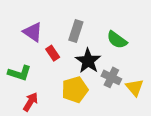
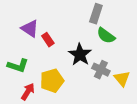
gray rectangle: (76, 31) -> (96, 14), moved
red rectangle: (53, 53) -> (48, 40), moved
yellow pentagon: (75, 90) -> (52, 81), moved

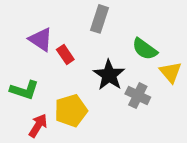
gray rectangle: (96, 14) -> (100, 19), moved
yellow triangle: (122, 79) -> (171, 72), moved

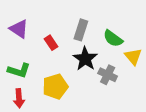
gray rectangle: (100, 19) -> (81, 30), moved
purple triangle: (41, 39) -> (19, 29), moved
red arrow: (38, 126) -> (19, 98), moved, turned 144

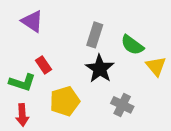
purple triangle: (19, 29) -> (32, 21), moved
red rectangle: (51, 43) -> (44, 65), moved
gray cross: (108, 75) -> (122, 105), moved

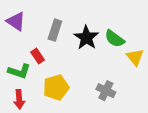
purple triangle: (32, 21) -> (16, 21), moved
gray rectangle: (95, 35) -> (55, 30), moved
black star: (100, 69) -> (86, 38), moved

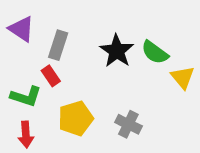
gray rectangle: (55, 30) -> (58, 45), moved
gray cross: (106, 91) -> (128, 124), moved

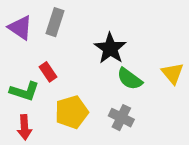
gray rectangle: (58, 45) -> (55, 22), moved
green semicircle: (155, 52) -> (130, 79), moved

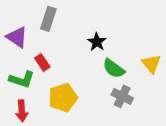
purple triangle: (20, 28) -> (17, 37), moved
black star: (110, 48) -> (97, 42), size x0.7
gray cross: (121, 118) -> (122, 96), moved

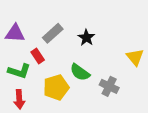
gray rectangle: (48, 19) -> (53, 33), moved, turned 30
purple triangle: (17, 37) -> (15, 33), turned -30
green semicircle: (114, 69) -> (80, 72), moved

